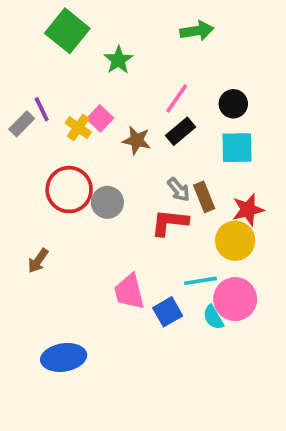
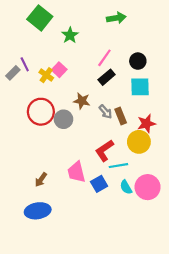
brown star: (137, 140) -> (82, 101), moved
red L-shape: (169, 222) -> (104, 150), moved, turned -40
brown arrow: (38, 261) -> (41, 180), moved
pink circle: (235, 299) -> (148, 187), moved

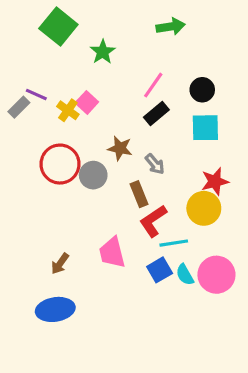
purple line: (25, 64) -> (36, 94), turned -40
brown rectangle: (121, 116) -> (139, 194), moved
blue square: (99, 184) -> (160, 270), moved

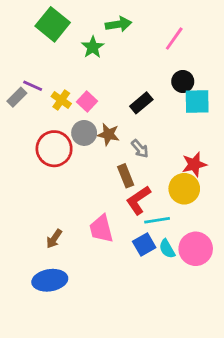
green arrow: (171, 27) -> (118, 24), moved
pink line: (153, 85) -> (174, 39), moved
pink square: (87, 102) -> (87, 101), moved
cyan square: (205, 128) -> (197, 101), moved
gray circle: (93, 175) -> (84, 133), moved

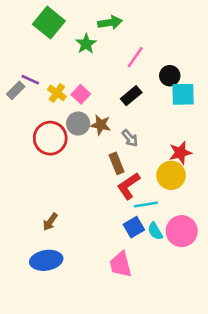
pink line: (174, 39) -> (135, 57), moved
pink trapezoid: (101, 229) -> (121, 264), moved

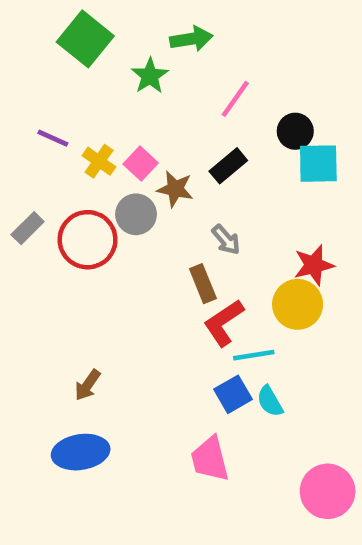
gray rectangle: (16, 90) -> (28, 228), moved
brown star: (101, 125) -> (175, 189), moved
pink circle: (182, 231) -> (328, 491), moved

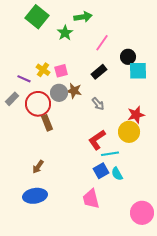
purple line: (53, 138) -> (24, 79), moved
pink square: (141, 164) -> (61, 71), turned 32
brown star: (175, 189) -> (74, 91), moved
brown rectangle: (203, 284) -> (47, 123), moved

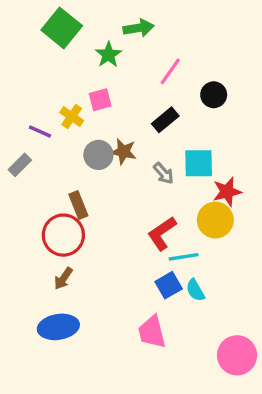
pink square: (61, 71) -> (100, 100), moved
cyan square: (138, 71) -> (199, 163), moved
red circle: (38, 104) -> (63, 235), moved

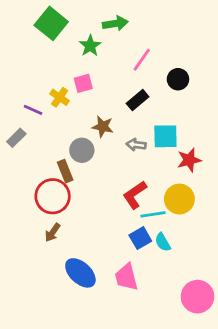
gray circle: (98, 155) -> (82, 150), moved
gray arrow: (164, 173) -> (136, 145), turned 138
yellow circle: (215, 220) -> (179, 199), moved
blue ellipse: (58, 327) -> (80, 273), moved, turned 52

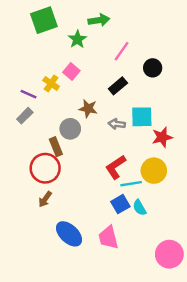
green square: (51, 23) -> (44, 20), turned 32
pink square: (83, 83) -> (71, 71), turned -35
gray rectangle: (16, 138) -> (25, 116), moved

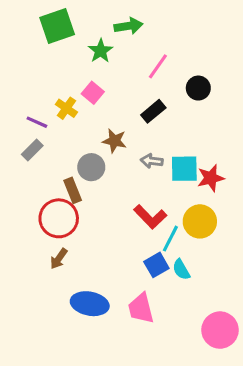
cyan square: (142, 117) -> (184, 169), moved
red L-shape: (116, 167) -> (150, 217), turned -100
cyan line: (131, 184) -> (170, 239), turned -54
blue ellipse: (69, 234) -> (90, 304), turned -32

